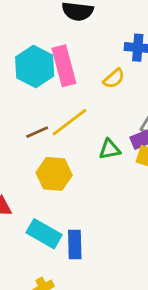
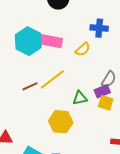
pink rectangle: (64, 66) -> (48, 41), turned -64
yellow hexagon: (54, 174) -> (61, 122), moved

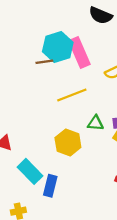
pink rectangle: (48, 41) -> (79, 52), turned 40
brown line: (30, 86) -> (44, 62), moved

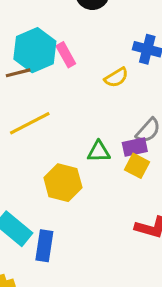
pink rectangle: (79, 52) -> (66, 55), size x0.6
yellow line: (72, 95) -> (30, 123), moved

